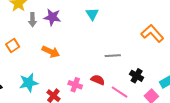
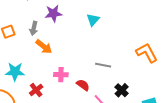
purple star: (52, 17) -> (53, 13), turned -30
gray arrow: (32, 20) -> (34, 28), moved
pink cross: (75, 85) -> (61, 75), moved, turned -32

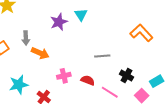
purple star: (53, 13) -> (59, 22), moved

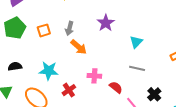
cyan triangle: (81, 15) -> (136, 42), moved
purple star: (59, 22) -> (106, 23), turned -30

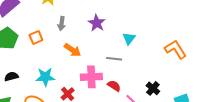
gray arrow: (69, 28) -> (62, 24), moved
gray line: (137, 68) -> (114, 59), moved
pink cross: (94, 76) -> (91, 77), size x1.5

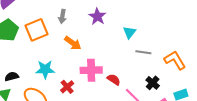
orange square: (36, 37) -> (37, 30), size x1.6
orange L-shape: (176, 49) -> (175, 60), moved
gray line: (114, 59) -> (143, 52), moved
black semicircle: (11, 76) -> (12, 76), moved

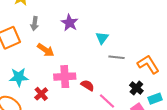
black cross: (153, 83) -> (136, 88), moved

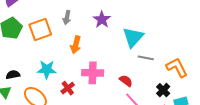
cyan triangle: (102, 38) -> (133, 37), size x1.6
orange arrow: (46, 50) -> (76, 45), turned 66
red semicircle: (87, 85) -> (126, 81), moved

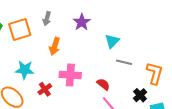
cyan triangle: (133, 37) -> (112, 41), size x0.7
orange L-shape: (177, 67) -> (155, 73), turned 40

